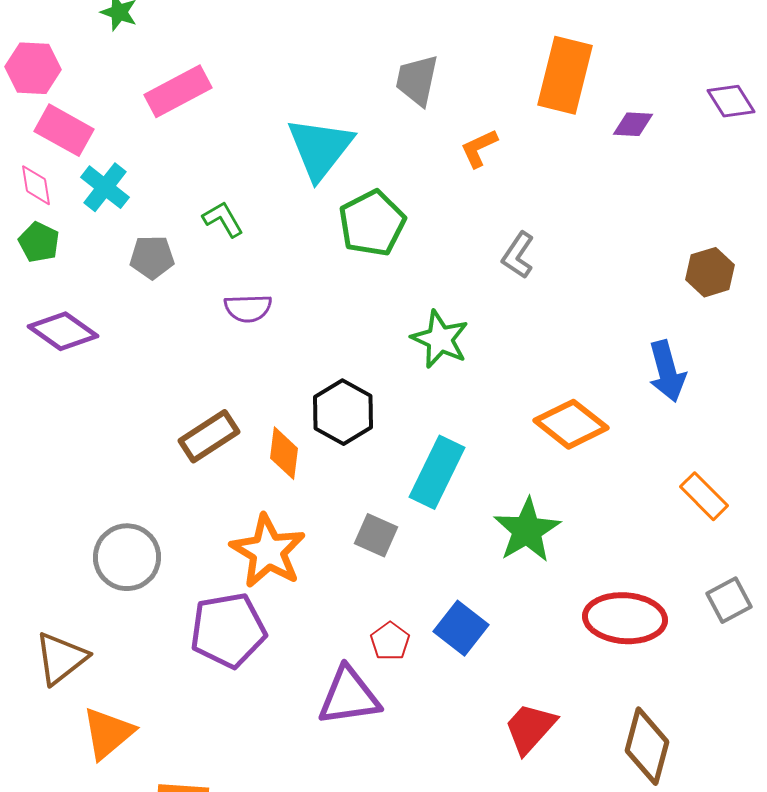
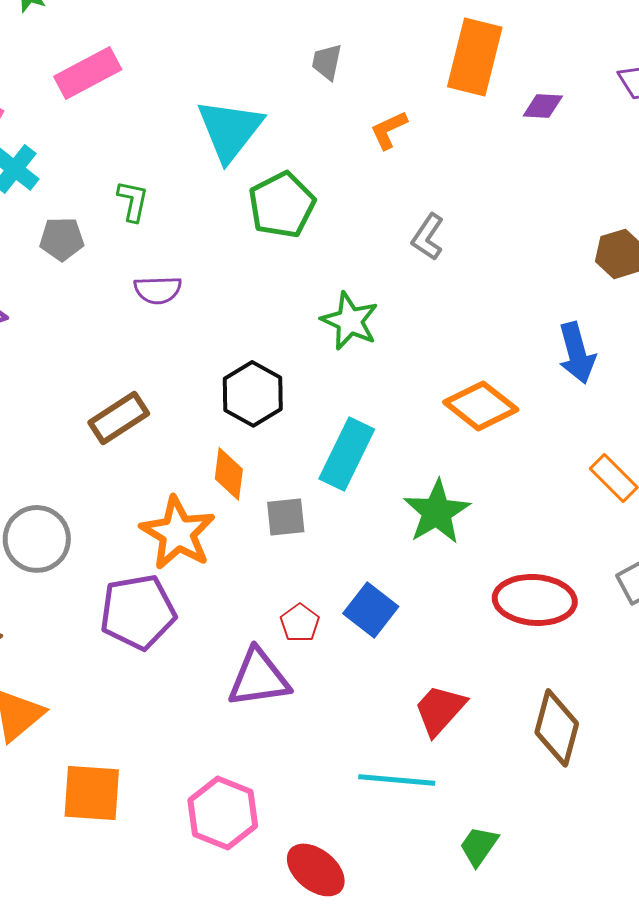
gray trapezoid: (417, 80) -> (327, 62), size x0.7
green L-shape: (223, 219) -> (133, 201), turned 42
orange diamond: (284, 453) -> (229, 474), moved
gray square: (376, 535) -> (286, 517), turned -30

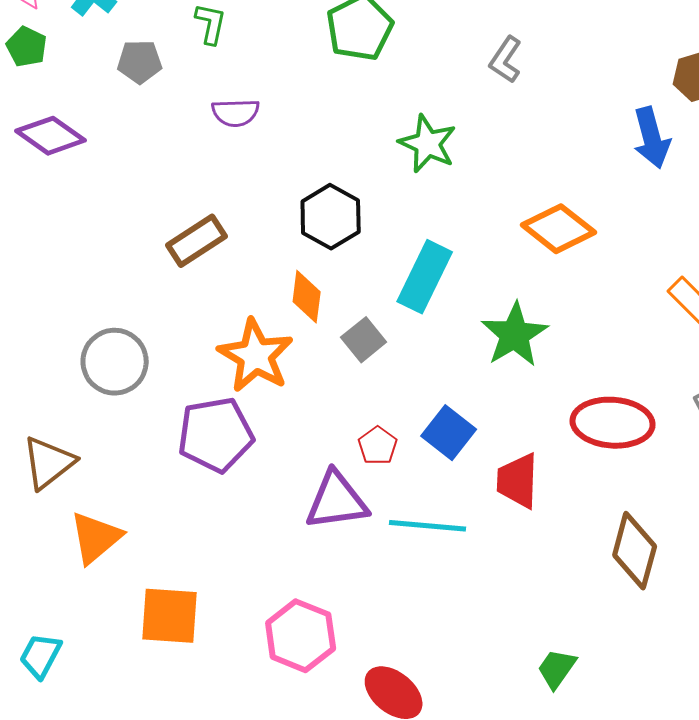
blue arrow: (577, 353) -> (652, 138), moved
gray square: (286, 517) -> (364, 340), turned -33
red trapezoid: (440, 710) -> (518, 481), moved, turned -40
cyan line: (397, 780) -> (428, 526), moved

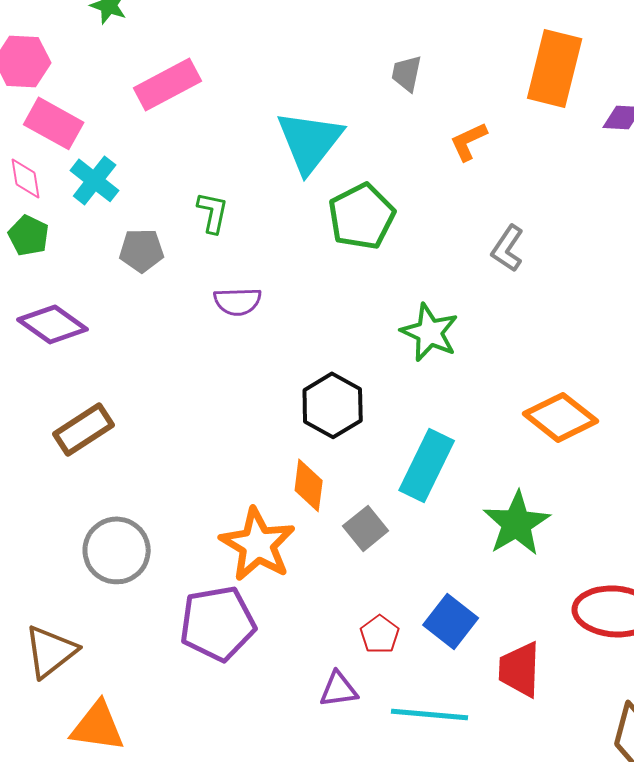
brown rectangle: (197, 241) -> (84, 429), moved
purple triangle: (337, 501) -> (339, 689), size x0.6
orange triangle: (96, 538) -> (98, 726), turned 48

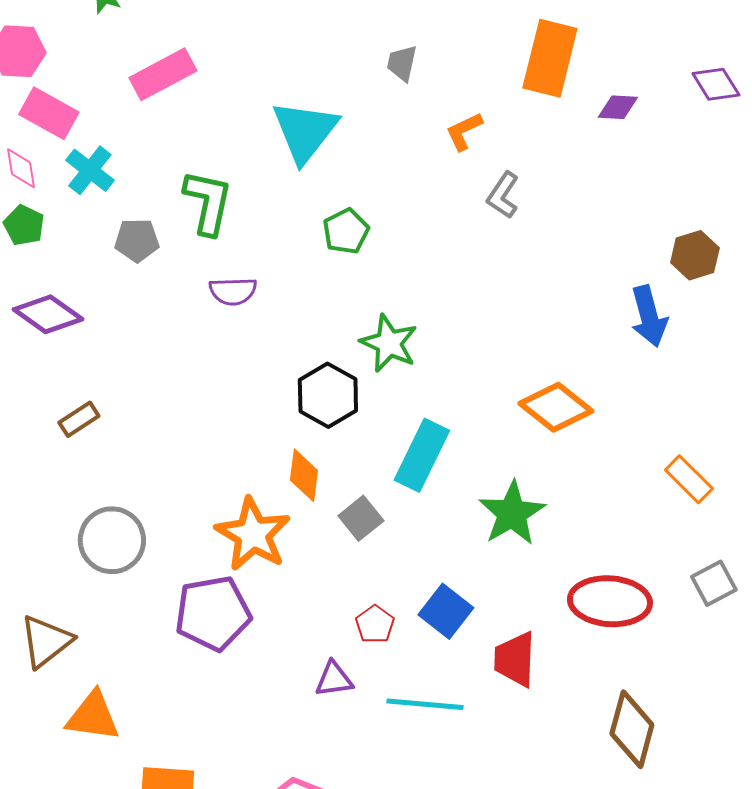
green L-shape: (213, 212) -> (208, 202), size x1.6
green pentagon: (362, 216) -> (346, 231), moved, size x0.7
gray L-shape: (508, 248) -> (503, 195), moved
green star: (430, 332) -> (389, 343), moved
brown rectangle: (84, 429) -> (79, 419), size x0.7

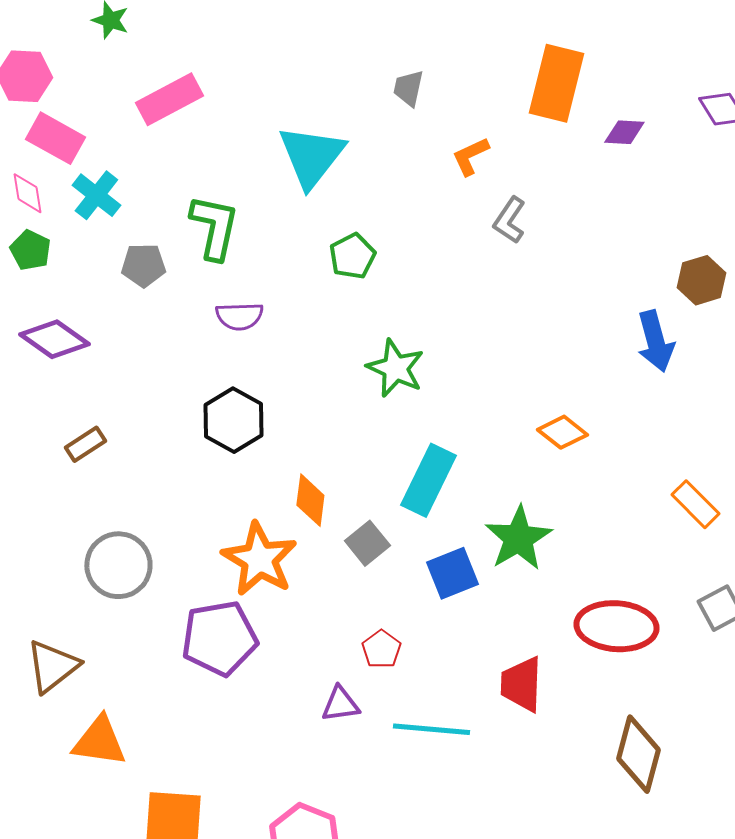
black hexagon: (328, 395) -> (233, 420), moved
orange diamond: (556, 407) -> (562, 432), size x0.7
blue square: (446, 611) -> (452, 573), moved, turned 30

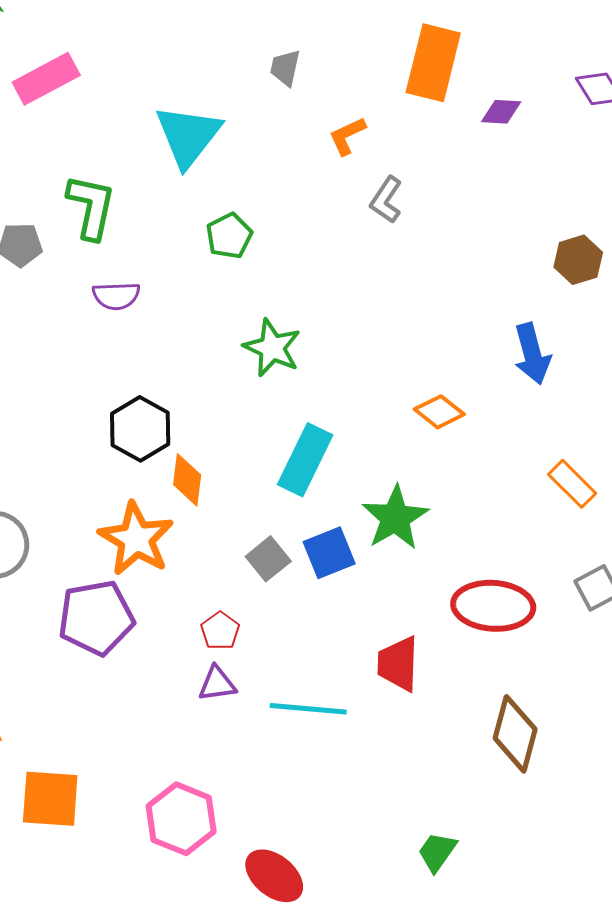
blue arrow: (655, 341) -> (532, 354), moved
black hexagon: (233, 420) -> (140, 429), moved
gray square: (367, 543) -> (268, 559), moved
red pentagon: (381, 649) -> (220, 631), moved

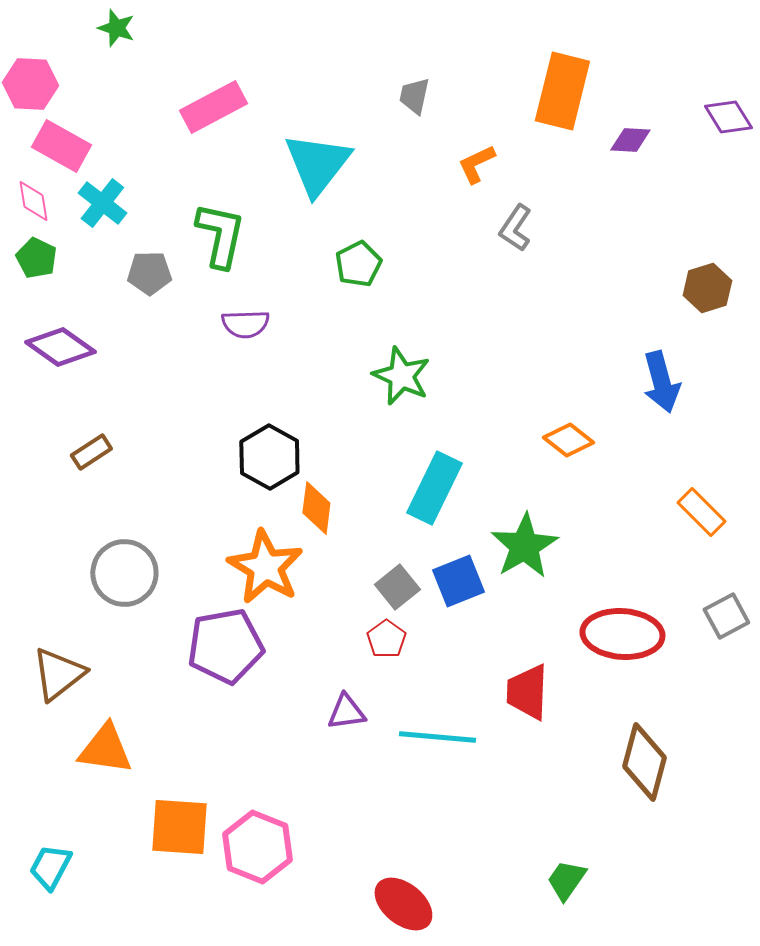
pink rectangle: (46, 79) -> (213, 107), moved
red pentagon: (220, 631) -> (386, 639), moved
pink hexagon: (181, 819) -> (257, 847), moved

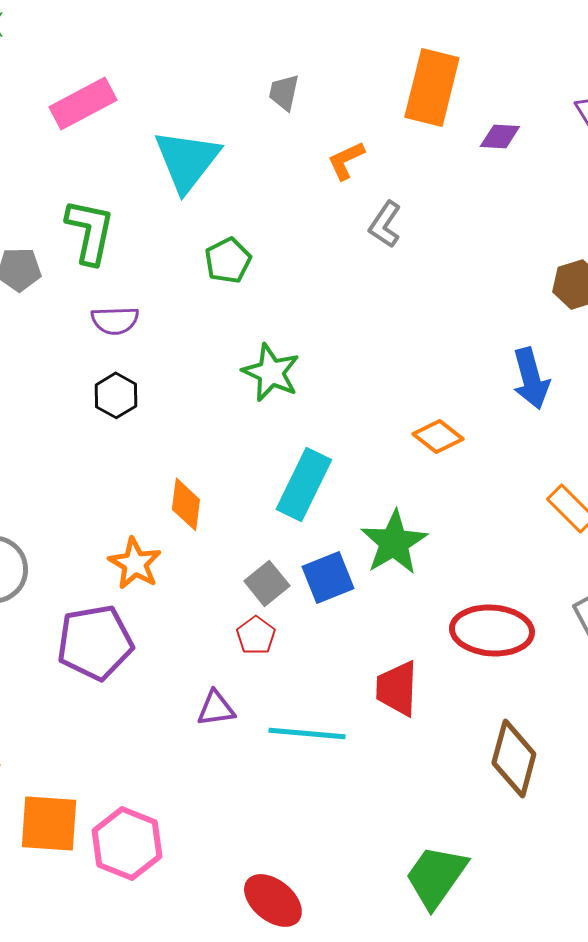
black hexagon: (269, 457) -> (116, 395), moved, size x0.7
orange star: (265, 567) -> (135, 563), size x0.7
green trapezoid: (566, 880) -> (436, 876), size x1.6

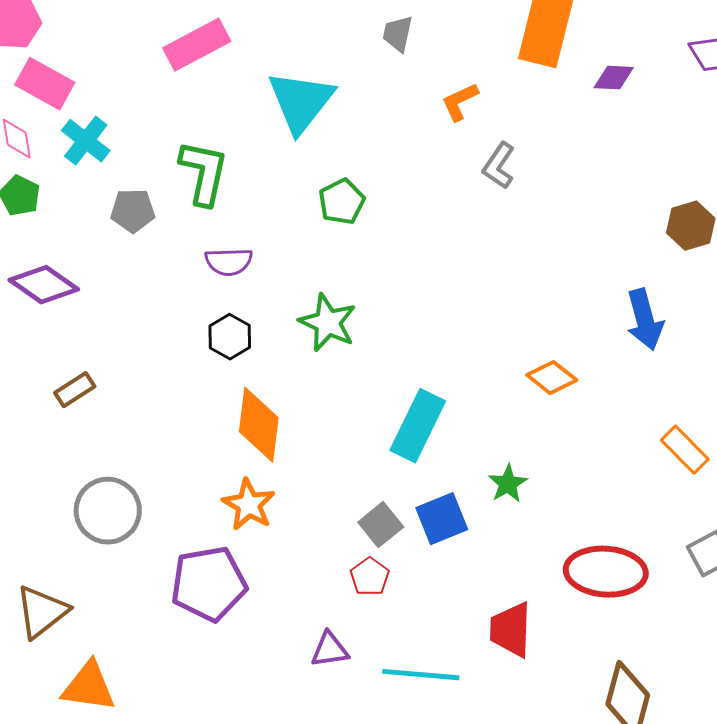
green star: (271, 372) -> (328, 323), moved
orange diamond: (186, 504) -> (259, 425), moved, size x1.4
green star: (394, 542) -> (508, 484), size x0.6

